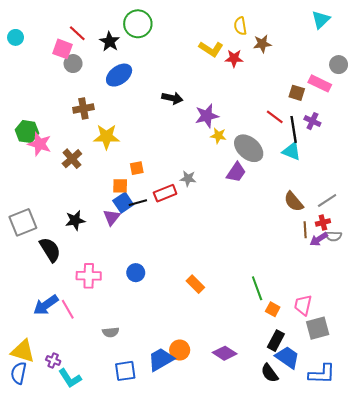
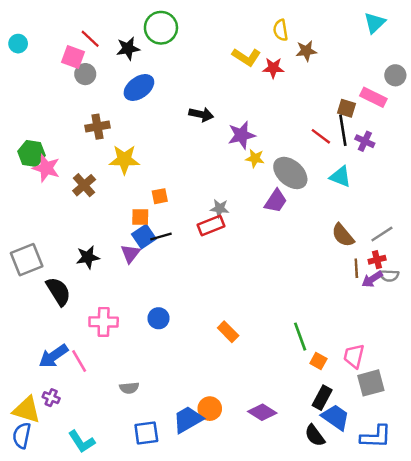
black star: (110, 42) -> (128, 48), turned 30
black line: (294, 129) -> (343, 130), moved
red rectangle: (165, 193) -> (211, 225), moved
purple cross: (53, 360) -> (51, 398), moved

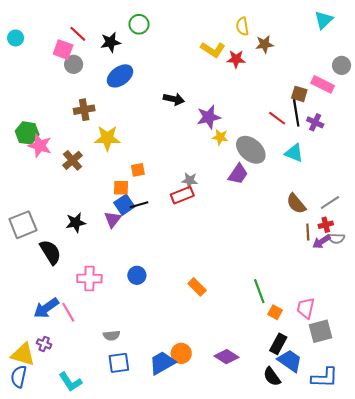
green circle: (161, 28) -> (139, 24), size x0.7
blue square: (146, 433) -> (119, 363), moved

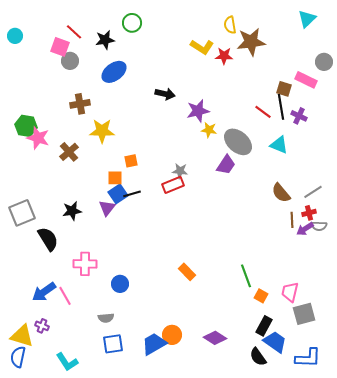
brown star: (265, 44) -> (251, 42), size x1.6
blue circle: (137, 275) -> (120, 284), moved

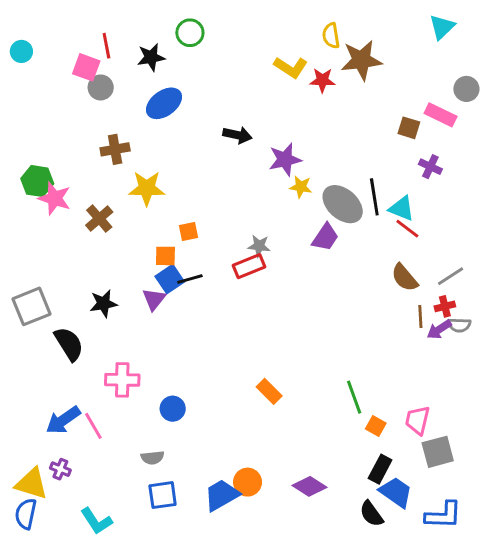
red line: (74, 32) -> (106, 46), turned 36
black line: (281, 107) -> (374, 197), moved
red line: (263, 112) -> (407, 229), moved

